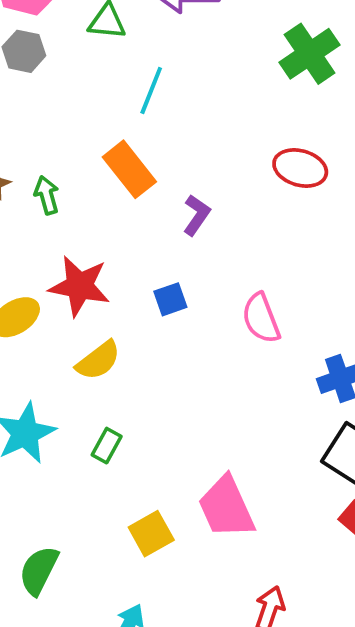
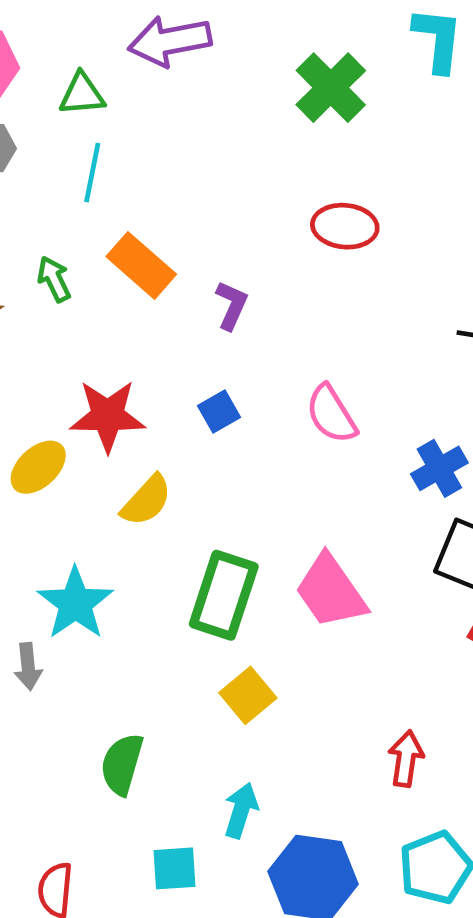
cyan line: (151, 91) -> (92, 173), moved
green arrow: (47, 195) -> (54, 279), moved
green rectangle: (107, 446) -> (224, 595), moved, size x2.0
pink trapezoid: (226, 507) -> (331, 591), moved

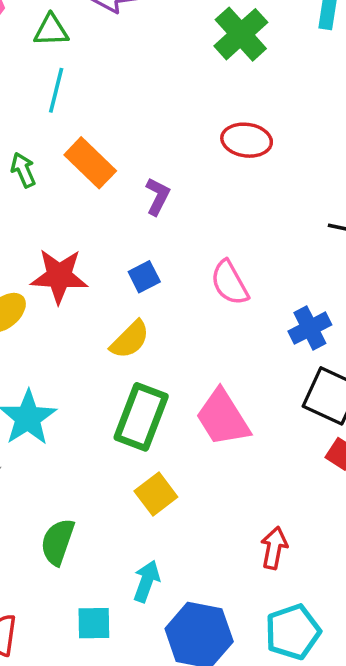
yellow semicircle: (146, 500) -> (130, 340), moved

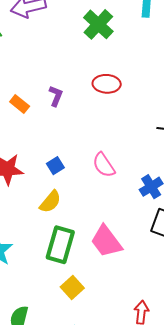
orange rectangle: (90, 163) -> (20, 104), size x0.7
purple L-shape: (158, 196) -> (56, 96), moved

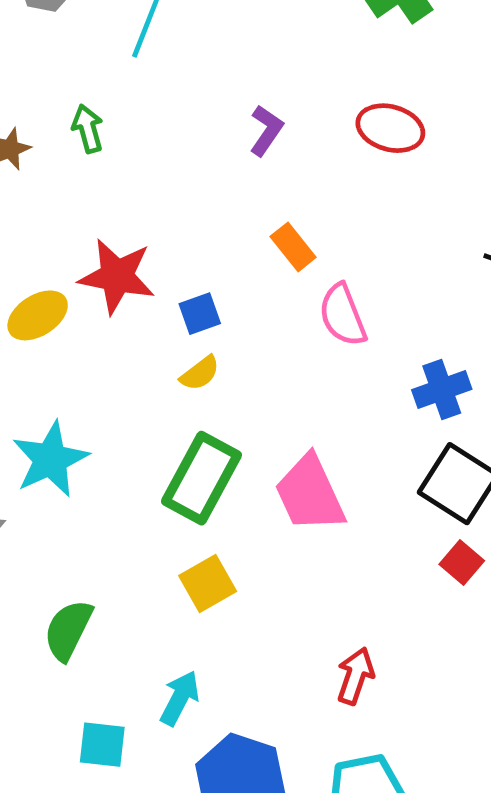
orange rectangle: (20, 104) -> (293, 247), moved
blue square: (55, 166) -> (200, 314), moved
yellow semicircle: (50, 202) -> (200, 373), size x0.7

